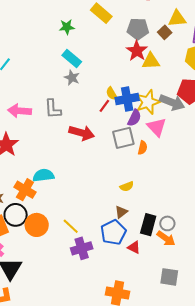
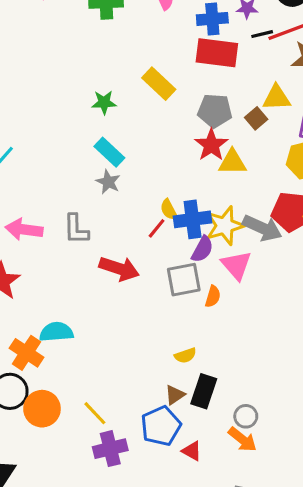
black rectangle: (148, 225) -> (204, 391), moved

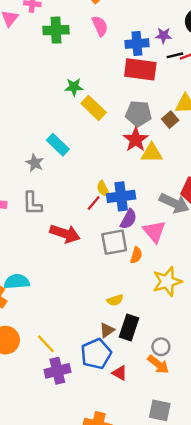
yellow rectangle: (159, 84) -> (94, 108), moved
green star: (104, 102) -> (74, 87), moved
gray star: (108, 182) -> (35, 163), moved
yellow star: (225, 226) -> (167, 282), moved

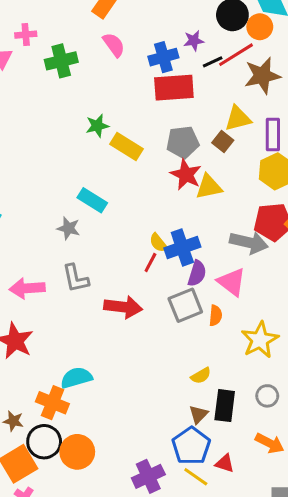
yellow line: (46, 344) -> (196, 477), moved
gray circle: (161, 347) -> (267, 396), moved

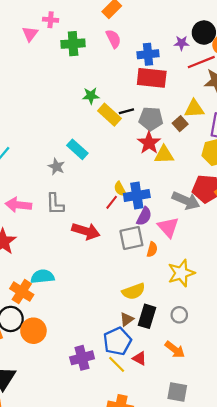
purple star: (194, 41) -> (182, 43), moved
black line: (213, 62) -> (126, 111), moved
yellow semicircle: (201, 376) -> (134, 291), size x1.5

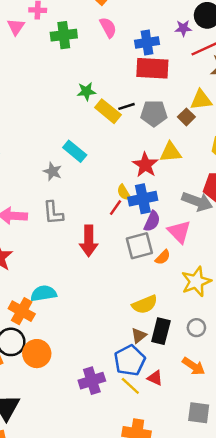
red star: (149, 143) -> (145, 165), moved
red arrow: (86, 231) -> (89, 241), turned 76
orange semicircle: (152, 249) -> (163, 257), turned 32

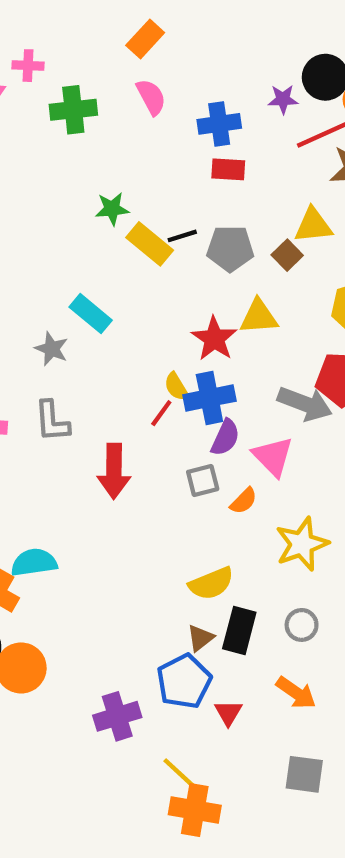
red rectangle: (152, 68) -> (228, 169), size x0.6
gray square: (139, 246) -> (203, 480), size x0.7
red triangle: (155, 378) -> (228, 713), turned 35
yellow line: (130, 386) -> (179, 773), moved

